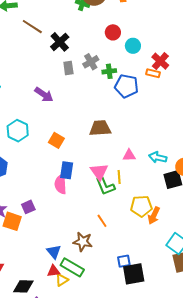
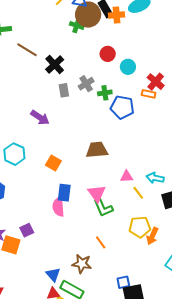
yellow line: (119, 177) -> (138, 193), moved, turned -32

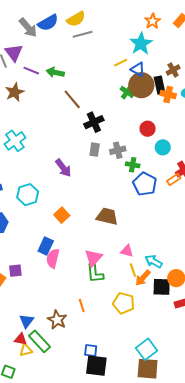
orange rectangle: (149, 94) -> (174, 179), turned -64
blue rectangle: (64, 193) -> (46, 246), moved
orange arrow: (152, 236) -> (143, 278), moved

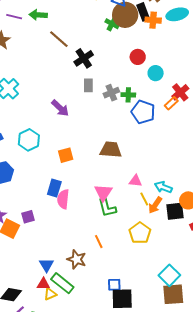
gray cross: (118, 150) -> (111, 93), moved
orange square: (62, 215) -> (66, 155), turned 35
yellow pentagon: (124, 303) -> (140, 233), turned 30

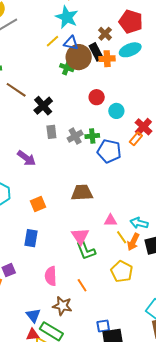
pink semicircle: (63, 199) -> (51, 276), moved

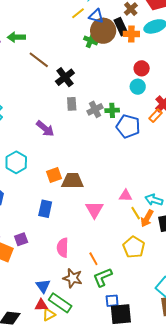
red circle: (97, 97) -> (142, 68), moved
brown trapezoid: (82, 193) -> (72, 181), moved
green L-shape: (86, 251) -> (103, 277), moved, turned 85

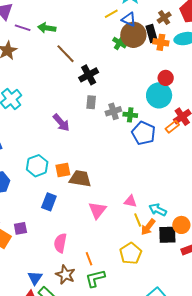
cyan circle: (138, 87) -> (159, 95), size x1.6
cyan hexagon: (16, 162) -> (37, 166), moved

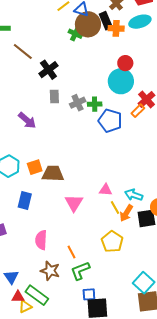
blue triangle: (35, 278) -> (11, 277), moved

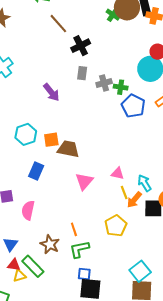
cyan arrow: (134, 195) -> (144, 183), turned 30
pink semicircle: (41, 240) -> (28, 210), moved

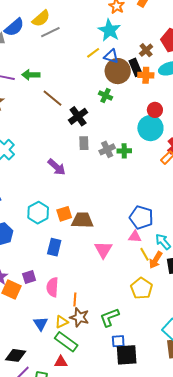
green cross: (113, 15) -> (105, 95), moved
blue pentagon: (133, 106) -> (141, 217), moved
orange line: (74, 229) -> (75, 300), moved, turned 32
red triangle: (14, 265) -> (61, 362), moved
yellow triangle: (20, 276) -> (62, 322), moved

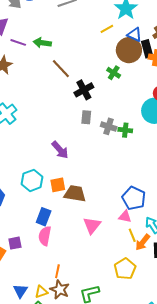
blue triangle: (111, 56) -> (134, 35), moved
gray cross: (107, 149) -> (109, 126), turned 35
purple arrow: (57, 167) -> (60, 150), moved
pink semicircle: (52, 287) -> (45, 236), moved

